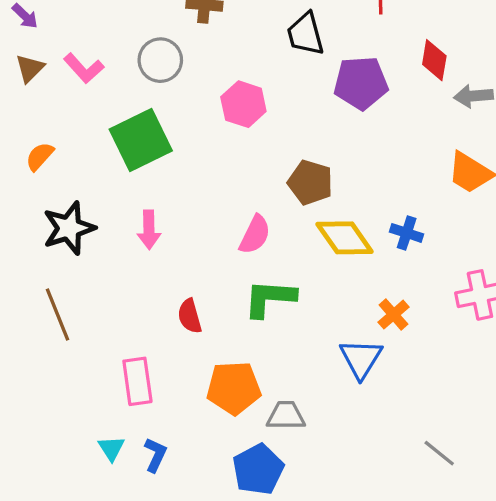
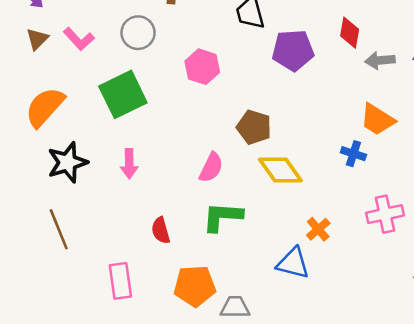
orange semicircle: (40, 156) -> (45, 107), size x1.8
blue cross: (407, 233) -> (353, 154), moved
blue triangle: (361, 359) -> (293, 263), turned -48

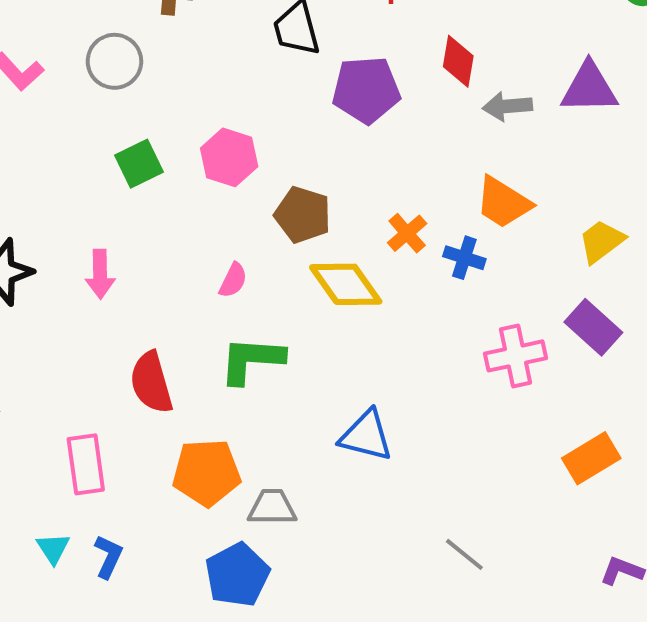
pink hexagon: (202, 67) -> (229, 157), moved
green square: (123, 94) -> (139, 164), moved, size x0.6
pink semicircle: (211, 167) -> (233, 280), size x0.7
orange cross: (318, 229) -> (407, 233), moved
red semicircle: (161, 230) -> (151, 383), size x1.4

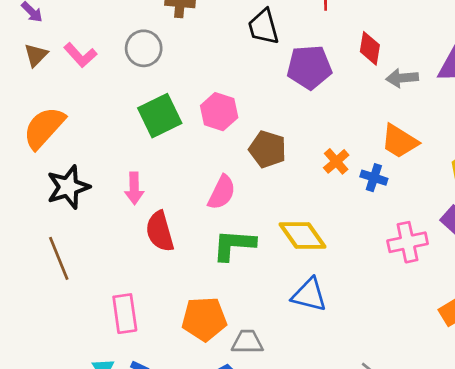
green square: (139, 164) -> (160, 116), size x1.4
pink semicircle: (233, 280) -> (222, 192), size x1.5
yellow diamond: (346, 284) -> (303, 235), moved
red semicircle: (151, 383) -> (160, 231), moved

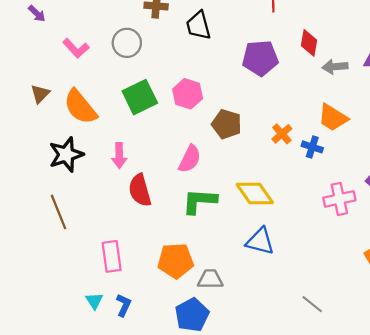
black trapezoid: (263, 27) -> (198, 26), moved
brown triangle: (36, 55) -> (40, 94), moved
orange semicircle: (44, 128) -> (80, 107), moved, turned -81

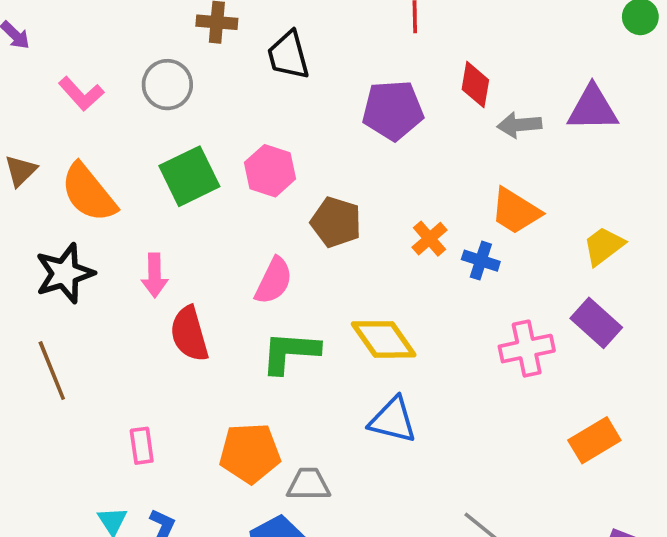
pink rectangle: (112, 256) -> (142, 446), size x0.7

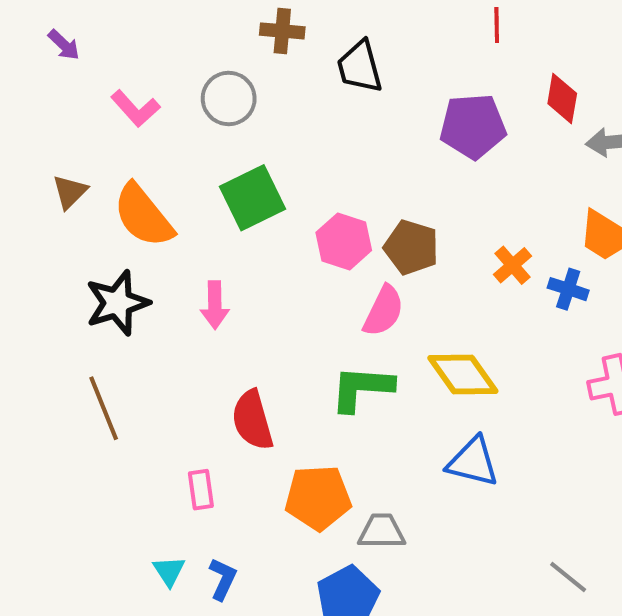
pink hexagon: (270, 171) -> (344, 241), moved
pink semicircle: (274, 281) -> (384, 311), moved
red semicircle: (189, 334) -> (252, 420), moved

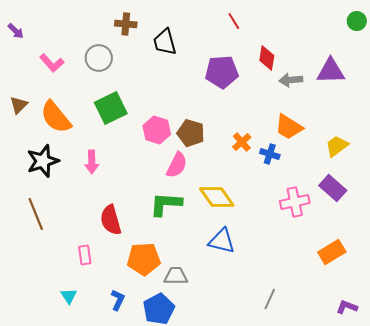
red line: (497, 25) -> (234, 21), turned -30
gray line: (568, 577) -> (270, 299), turned 75
blue L-shape: (223, 579) -> (118, 300), moved

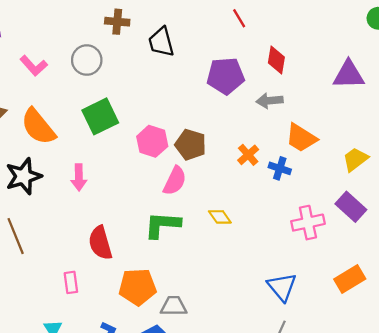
gray arrow: (291, 80) -> (270, 101), moved
yellow diamond: (217, 197) -> (220, 217), size x0.6
blue triangle: (222, 241) -> (282, 287), moved, turned 36

